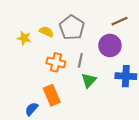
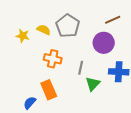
gray line: (80, 60) -> (81, 68), moved
green triangle: (89, 80) -> (93, 84), moved

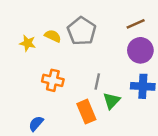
purple circle: (104, 43) -> (140, 50), moved
orange cross: (53, 59) -> (53, 80), moved
orange rectangle: (49, 90) -> (86, 112), moved

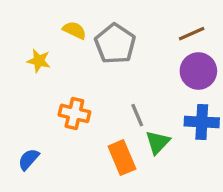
yellow semicircle: (53, 36) -> (74, 30), moved
gray line: (97, 82) -> (137, 115), turned -35
blue semicircle: (36, 124) -> (29, 159), moved

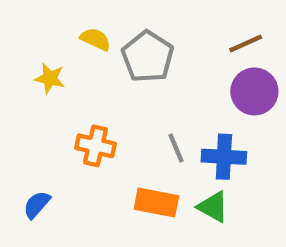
blue cross: (202, 122) -> (224, 157), moved
green triangle: (158, 142) -> (213, 207), moved, turned -44
orange rectangle: (122, 158) -> (156, 202), turned -56

